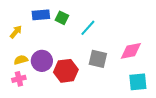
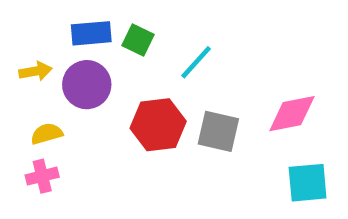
yellow arrow: (16, 32) -> (35, 71), turned 40
purple circle: (42, 61) -> (87, 85), moved
red hexagon: (66, 71) -> (158, 125), moved

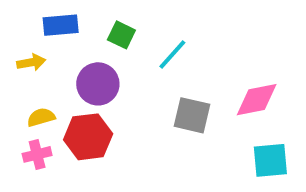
blue rectangle: (91, 33) -> (61, 25), moved
purple circle: (87, 85) -> (98, 84), moved
red hexagon: (158, 125) -> (88, 137), moved

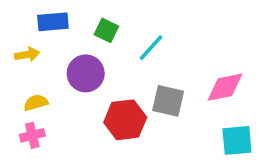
red hexagon: (88, 137) -> (125, 120), moved

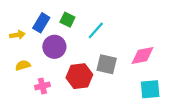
blue rectangle: (53, 22) -> (41, 23), moved, turned -54
pink cross: (32, 135) -> (42, 86), moved

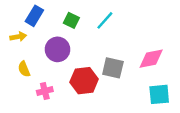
blue rectangle: (41, 23) -> (34, 16), moved
cyan line: (96, 30) -> (105, 20), moved
yellow semicircle: (23, 65) -> (24, 69), turned -96

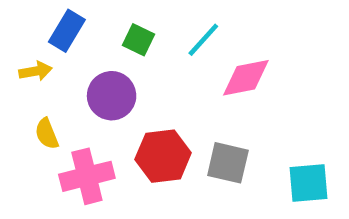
pink diamond: (151, 59) -> (246, 78), moved
gray square: (113, 68) -> (228, 163), moved
pink cross: (45, 91) -> (87, 176), size x1.6

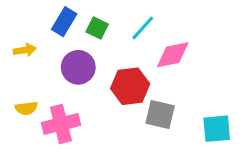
blue rectangle: (67, 31) -> (64, 22), moved
yellow semicircle: (47, 134) -> (26, 108), moved, turned -75
red hexagon: (163, 156) -> (130, 86), moved

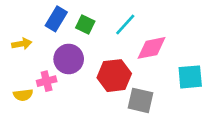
pink cross: (61, 124) -> (47, 81), moved, size x0.6
cyan square: (217, 129) -> (190, 77), moved

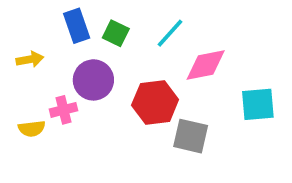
blue rectangle: (56, 19) -> (77, 26), turned -50

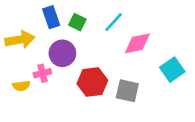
yellow arrow: (30, 59) -> (20, 40), size x1.6
red hexagon: (155, 102) -> (92, 82), moved
cyan square: (258, 104) -> (172, 70), turned -30

